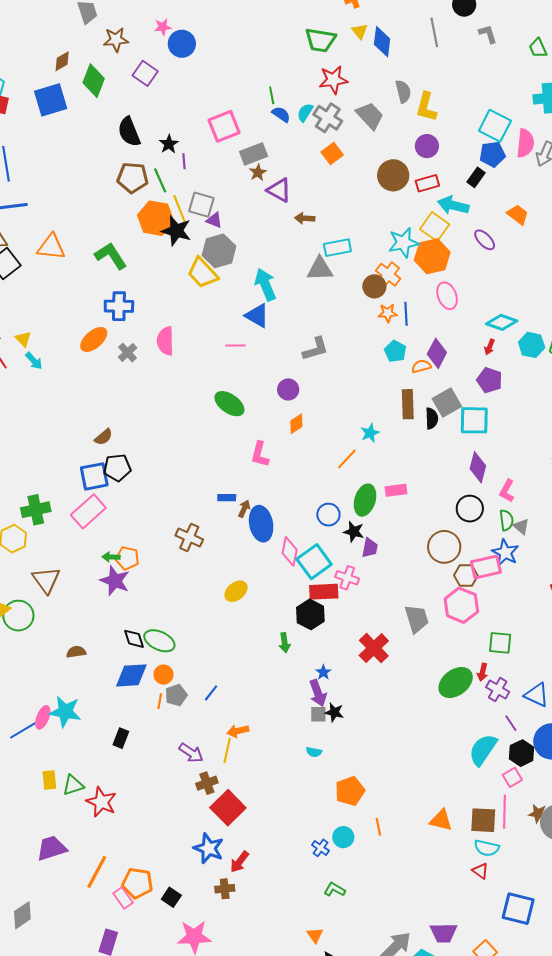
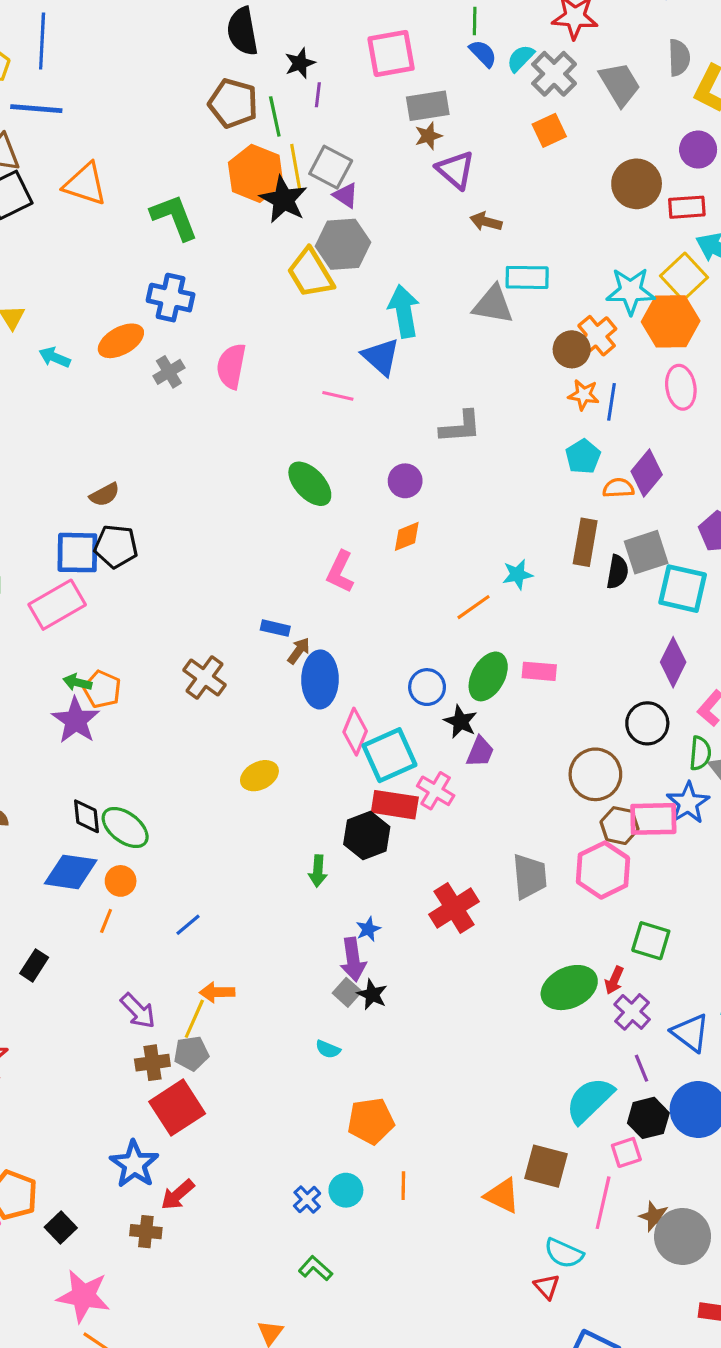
cyan arrow: (34, 361) -> (55, 357), moved, turned 144
gray pentagon: (176, 695) -> (191, 1053), moved
gray square: (318, 714) -> (347, 992), turned 30
brown square: (483, 820) -> (546, 1166), moved

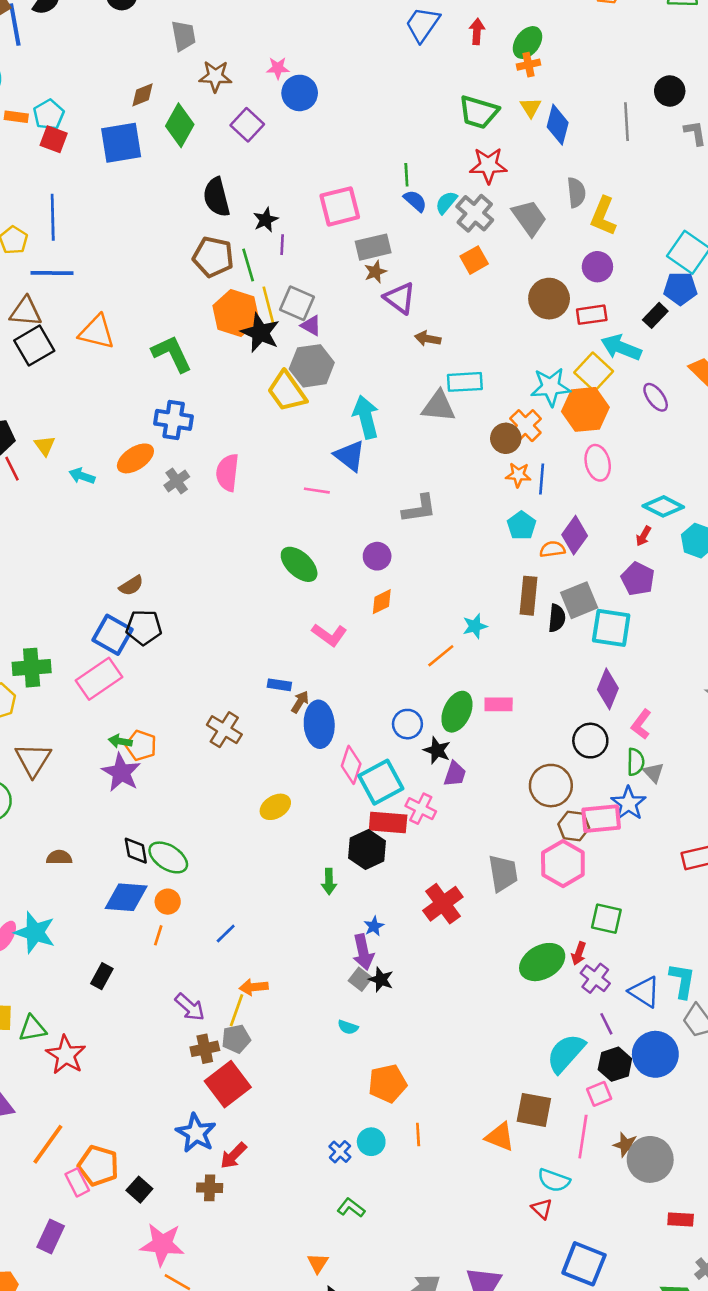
blue square: (77, 553) -> (113, 635), turned 33
pink L-shape: (340, 572) -> (329, 635), turned -76

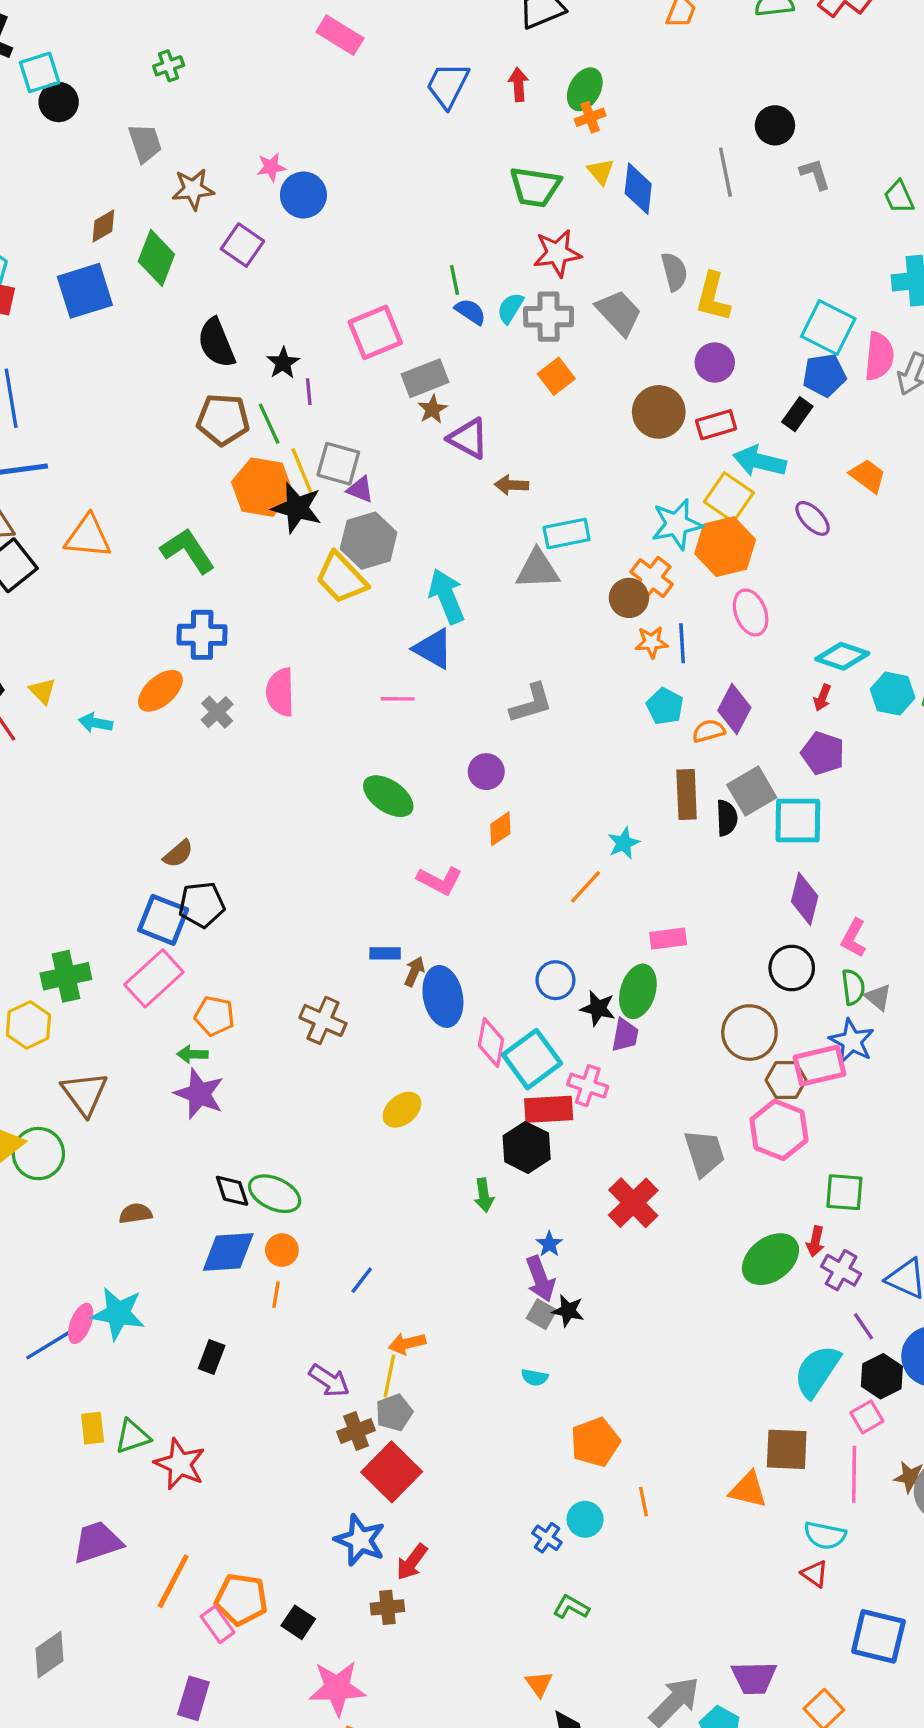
gray cross: (475, 213) -> (549, 317), turned -33
green ellipse: (457, 712) -> (638, 991), moved
orange pentagon: (141, 745) -> (214, 1016), moved

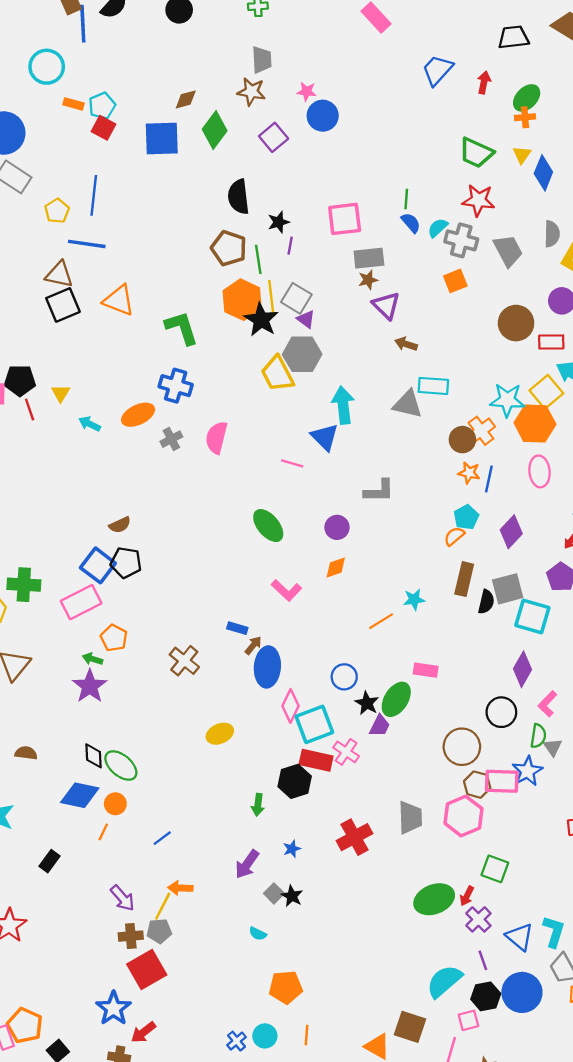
gray trapezoid: (145, 143) -> (262, 60), moved
orange semicircle: (709, 731) -> (454, 536), moved, turned -40
purple arrow: (540, 1279) -> (247, 864), moved, turned 40

